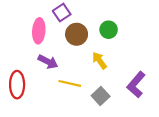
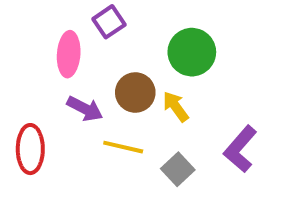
green circle: (109, 30) -> (192, 52), size x1.5
brown circle: (77, 34) -> (135, 93), moved

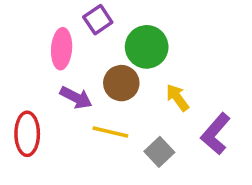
green circle: (192, 52) -> (147, 47), moved
yellow arrow: (176, 107) -> (177, 98), moved

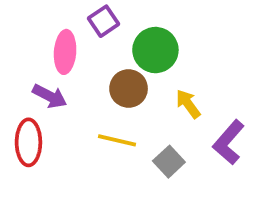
purple arrow: (76, 98) -> (50, 96), moved

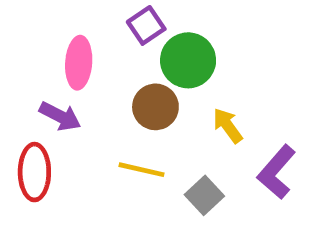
purple square: (104, 21) -> (146, 25), moved

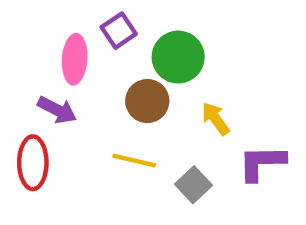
purple square: (146, 25) -> (119, 31), moved
purple L-shape: (276, 172) -> (262, 163), turned 48

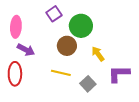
pink ellipse: (75, 59) -> (16, 27), moved

